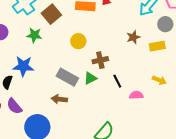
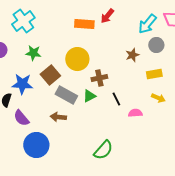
brown square: (51, 14) -> (50, 75), moved
gray circle: (165, 24) -> (156, 45), moved
yellow circle: (78, 41) -> (77, 59), size x1.5
yellow rectangle: (157, 46) -> (154, 74), moved
purple semicircle: (14, 106) -> (21, 118), moved

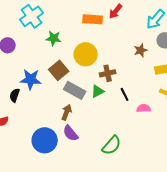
green star: (33, 53) -> (54, 38), moved
brown arrow: (58, 117) -> (67, 112), turned 105
purple semicircle: (21, 118) -> (71, 133), moved

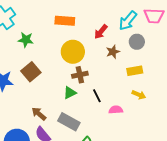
red arrow: (116, 11) -> (101, 32), moved
yellow circle: (86, 54) -> (73, 52), moved
gray rectangle: (75, 90) -> (69, 122), moved
brown arrow: (67, 112) -> (39, 114), turned -70

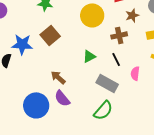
brown cross: (80, 75) -> (119, 35), moved
pink semicircle: (116, 110) -> (135, 73), turned -80
gray rectangle: (69, 122) -> (107, 83), moved

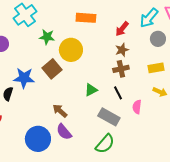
yellow circle: (92, 15) -> (71, 50), moved
brown star: (132, 15) -> (122, 50), moved

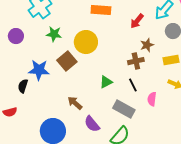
green star: (47, 37) -> (54, 34), moved
brown star: (122, 50) -> (147, 45), moved
purple semicircle: (64, 132) -> (92, 124), moved

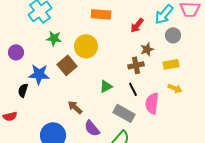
purple circle: (16, 36) -> (16, 52), moved
pink semicircle: (152, 99) -> (152, 103), size x1.5

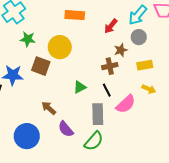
gray circle: (173, 35) -> (139, 37), moved
brown square: (67, 65) -> (41, 66), turned -30
pink semicircle: (152, 103) -> (126, 104), turned -140
gray rectangle: (124, 113) -> (98, 114), turned 60

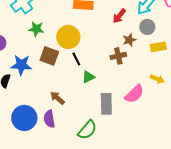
yellow rectangle: (145, 65) -> (158, 47), moved
black line: (107, 90) -> (76, 59), moved
purple semicircle: (66, 129) -> (49, 119), moved, turned 30
blue circle: (27, 136) -> (24, 118), moved
green semicircle: (94, 141) -> (87, 130), moved

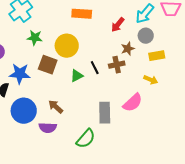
black line: (76, 59) -> (95, 68), moved
green triangle: (88, 77) -> (77, 76), moved
yellow arrow: (157, 79) -> (151, 80), moved
blue circle: (24, 118) -> (24, 111), moved
purple semicircle: (49, 119) -> (48, 128), turned -78

